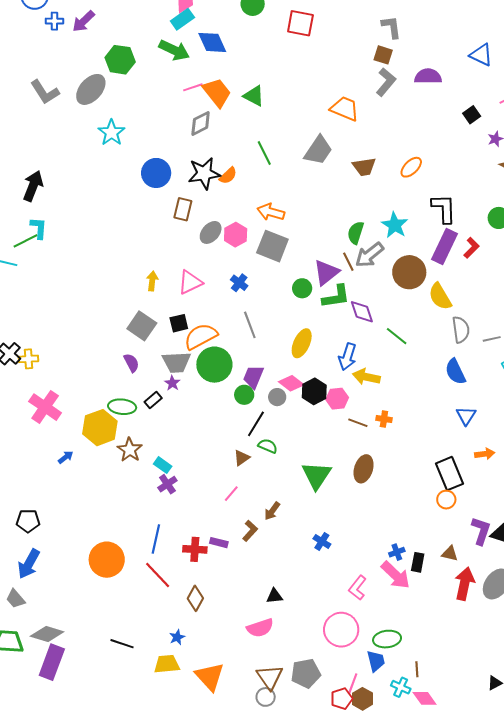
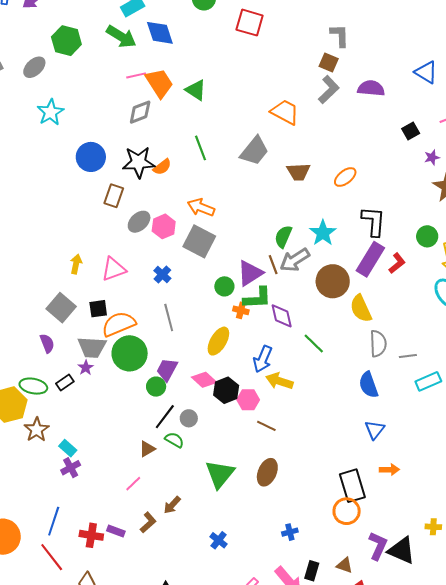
gray ellipse: (91, 89) -> (34, 67), size x0.7
gray circle: (277, 397) -> (189, 418), moved
orange cross: (384, 419) -> (241, 310), moved
orange circle: (446, 500) -> (347, 511), size x1.4
blue cross: (397, 552) -> (290, 532), moved

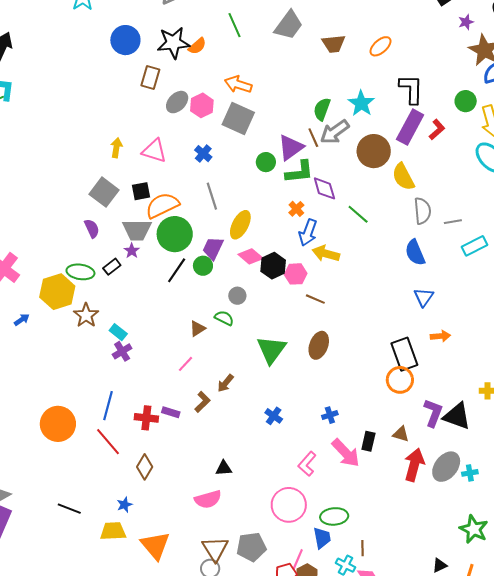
pink triangle: (114, 269) -> (154, 151), turned 40
orange cross: (241, 310) -> (296, 209), moved, turned 35
yellow ellipse: (218, 341) -> (240, 225), moved
black line: (165, 417) -> (177, 270), moved
blue cross: (290, 532) -> (330, 415), moved

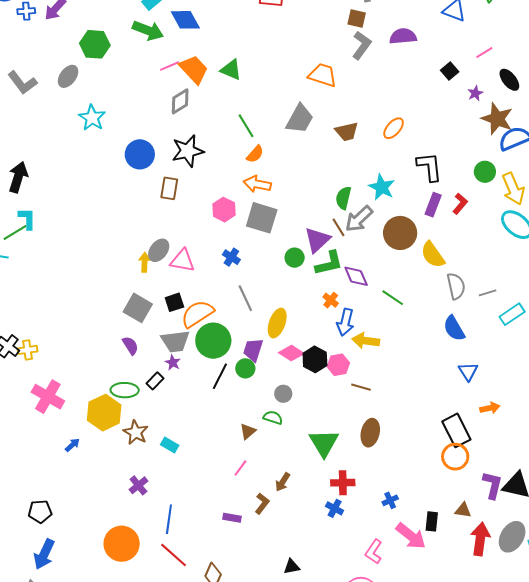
orange semicircle: (197, 46) -> (255, 154), moved
gray ellipse: (177, 102) -> (159, 250), moved
purple rectangle: (410, 127) -> (433, 205), size x0.7
purple cross: (122, 351) -> (138, 485), moved
red cross: (146, 418) -> (343, 483), moved

